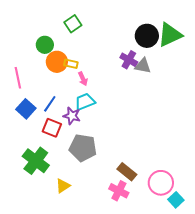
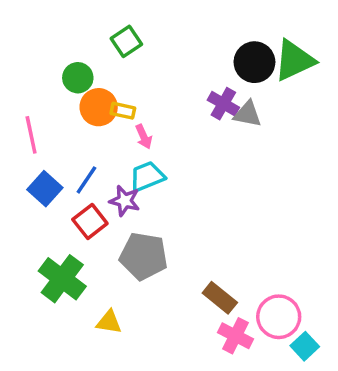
red square: (52, 128) -> (90, 221), turned 30
yellow triangle: (63, 186) -> (109, 322), turned 42
pink cross: (119, 191) -> (235, 336), moved

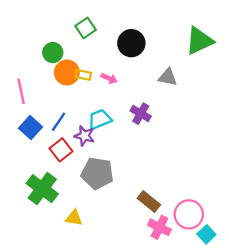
black circle: (254, 62) -> (131, 43), moved
purple cross: (223, 104) -> (141, 114), moved
pink arrow: (144, 137) -> (109, 78), moved, turned -42

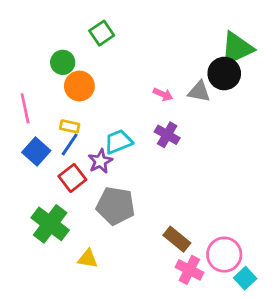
black circle: (131, 43) -> (224, 73), moved
yellow rectangle: (83, 75) -> (70, 126), moved
pink arrow: (109, 78) -> (163, 94), moved
purple star: (84, 136) -> (100, 161), turned 30

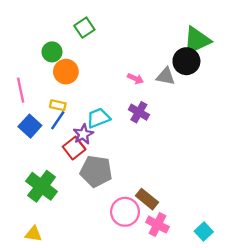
red square: (72, 178) -> (74, 148), moved
pink circle: (224, 255) -> (125, 212), moved
yellow triangle: (88, 259) -> (33, 234), moved

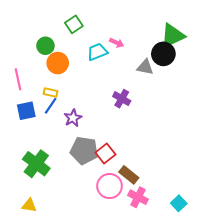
pink arrow: (135, 79) -> (117, 43), moved
cyan trapezoid: (98, 118) -> (97, 52), moved
blue square: (30, 126) -> (26, 111), turned 36
red square: (74, 148) -> (105, 154), moved

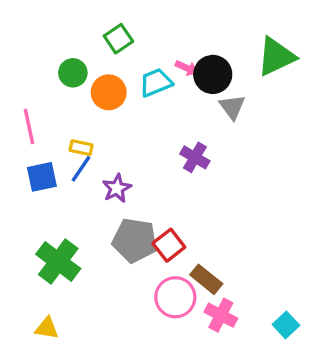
black circle: (163, 54) -> (213, 74), moved
orange circle: (58, 63) -> (109, 92), moved
gray triangle: (145, 67) -> (232, 107), turned 42

